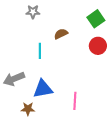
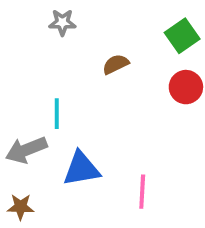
cyan line: (40, 51) -> (57, 114), moved
brown star: (28, 109) -> (21, 207), moved

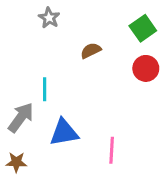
gray star: (62, 22) -> (49, 18), turned 30
gray arrow: (26, 150) -> (21, 118), turned 148

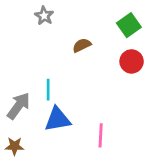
cyan line: (45, 89) -> (48, 90), moved

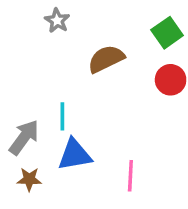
brown semicircle: (82, 45) -> (106, 59), size x1.5
brown star: (15, 146) -> (29, 179), moved

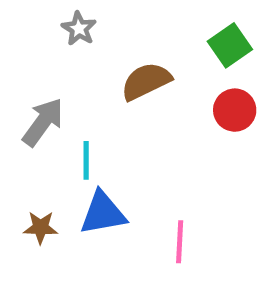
gray arrow: (24, 137) -> (43, 122), moved
brown star: (29, 179) -> (41, 227), moved

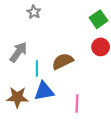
brown semicircle: (146, 81) -> (63, 61), moved
brown star: (41, 227) -> (17, 97), size x1.5

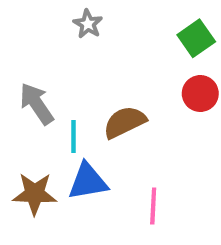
gray star: (34, 12) -> (88, 24), moved
gray arrow: (18, 52) -> (37, 104), turned -70

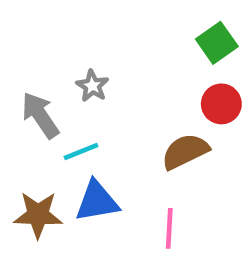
gray star: (88, 24) -> (92, 86), moved
brown semicircle: (125, 122) -> (185, 151), moved
cyan line: (73, 136) -> (81, 151), turned 68

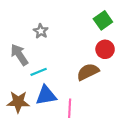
gray star: (92, 86) -> (41, 31), moved
pink line: (169, 228) -> (70, 108), moved

